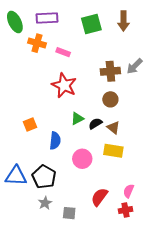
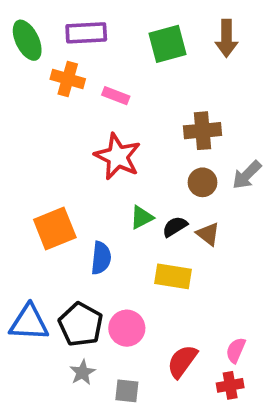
gray arrow: (135, 66) -> (247, 175), moved
orange square: (30, 125) -> (55, 228), size x1.6
yellow rectangle: (113, 151) -> (173, 276), moved
pink circle: (82, 159) -> (127, 328), moved

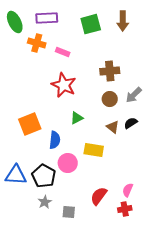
black semicircle: (175, 227) -> (131, 123), moved
pink circle: (127, 328) -> (68, 163), moved

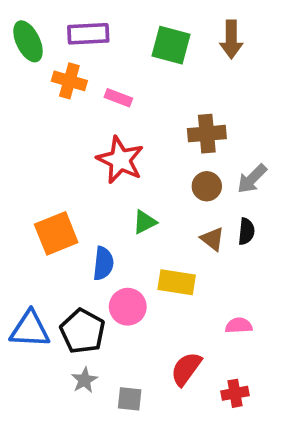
green square: (91, 24) -> (171, 45), turned 30
black semicircle: (131, 123) -> (246, 231), turned 128
pink semicircle: (128, 190) -> (239, 326), moved, turned 64

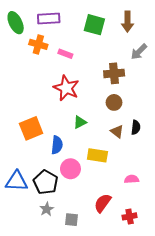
gray arrow: (252, 179) -> (139, 52), moved

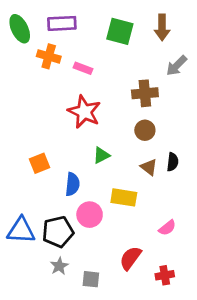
orange square: (31, 128) -> (39, 163), size x0.7
pink semicircle: (132, 179) -> (167, 228), turned 144
black pentagon: (46, 182) -> (58, 232), turned 30

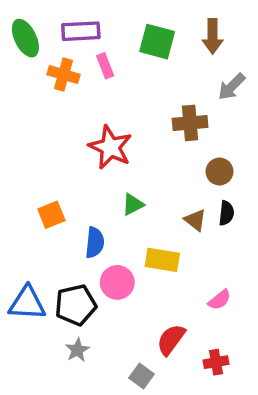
pink rectangle: (83, 68) -> (105, 66), moved, turned 48
brown circle: (145, 130) -> (219, 172), moved
gray square: (91, 279) -> (142, 376), moved, turned 30

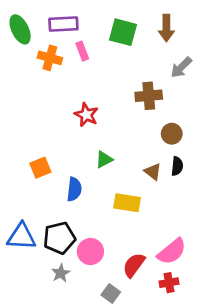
red star: (110, 147) -> (86, 115), size x0.7
pink circle: (117, 282) -> (90, 251), moved
pink semicircle: (219, 300) -> (172, 251), moved, size x1.6

